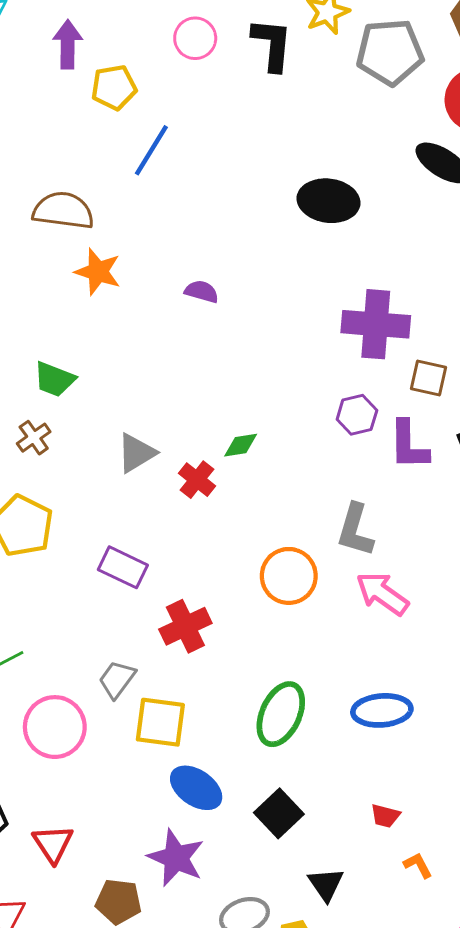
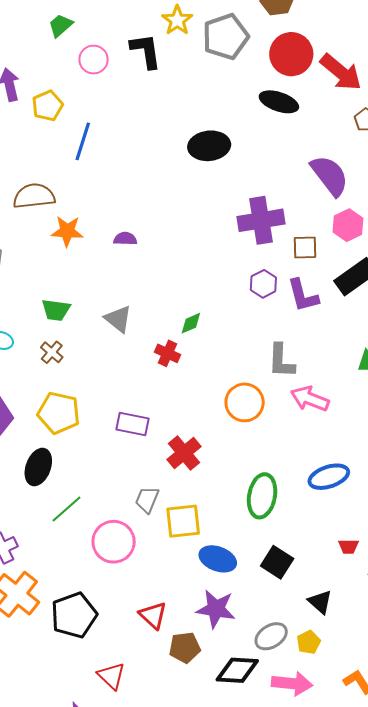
purple semicircle: (202, 292) -> (125, 239), moved
gray triangle: (136, 453) -> (118, 319), moved, turned -36
red triangle: (53, 844) -> (153, 615), moved

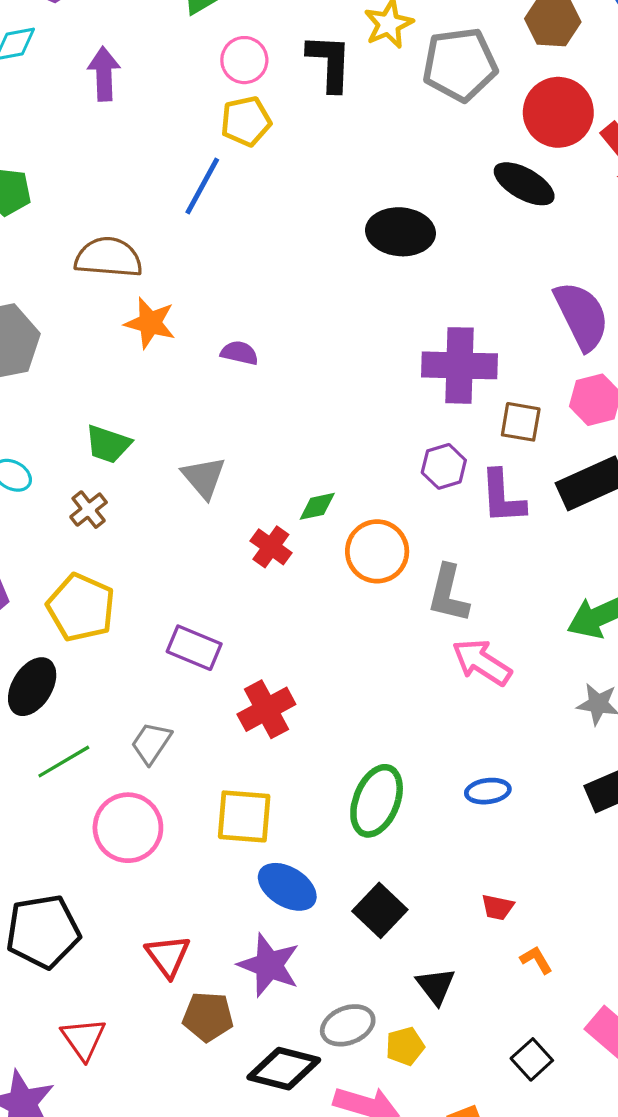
yellow pentagon: (47, 106) -> (246, 121), moved
orange circle: (245, 402) -> (377, 551), moved
blue ellipse: (329, 477) -> (488, 791), size x0.7
gray trapezoid: (147, 500) -> (151, 743), moved

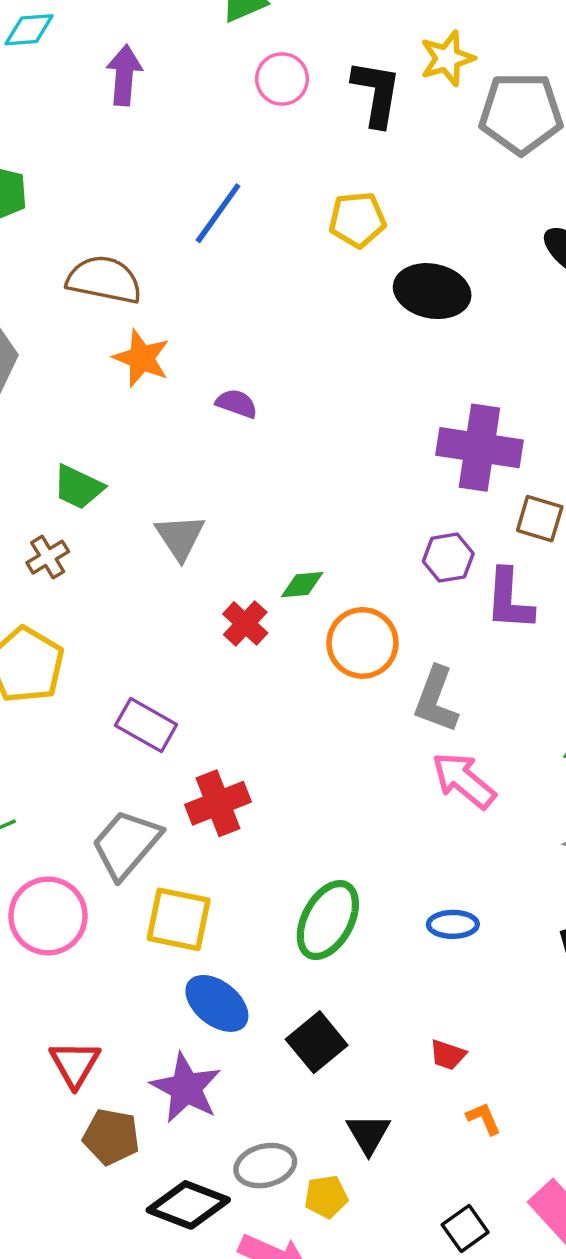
yellow pentagon: (246, 121) -> (357, 220), moved
gray trapezoid: (151, 743) -> (126, 844), moved, size x1.5

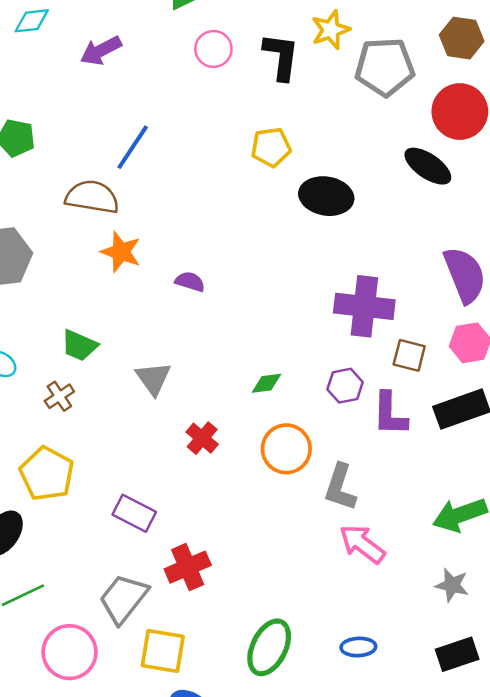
purple arrow: (124, 75) -> (101, 51), turned -120
blue line: (218, 213) -> (133, 147), moved
green diamond: (302, 585) -> (266, 383), moved

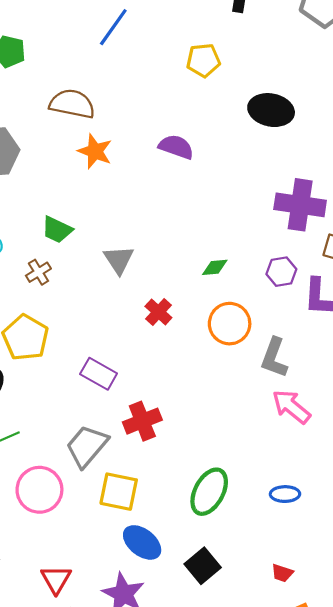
blue line: (133, 147) -> (113, 27), moved
yellow pentagon: (271, 147) -> (203, 60), moved
purple semicircle: (190, 282) -> (176, 147), moved, size x1.4

